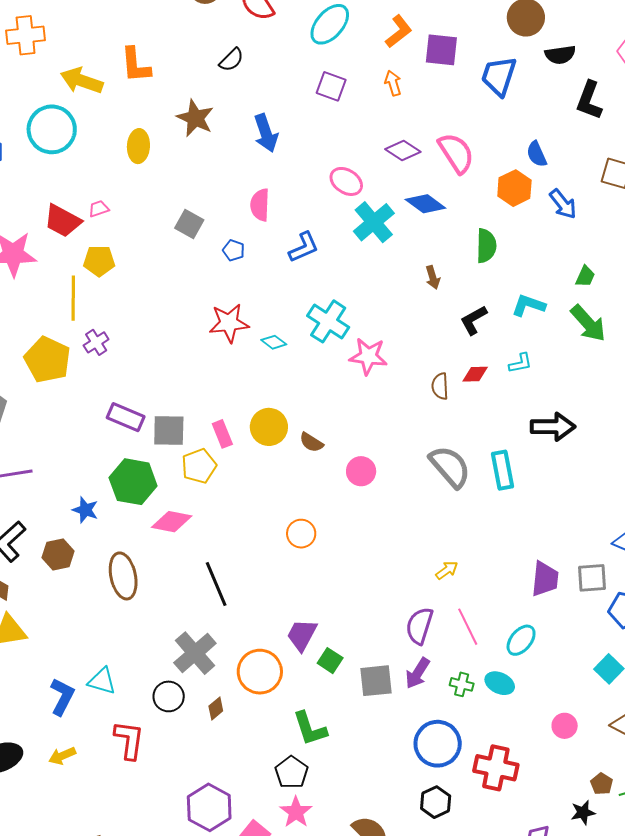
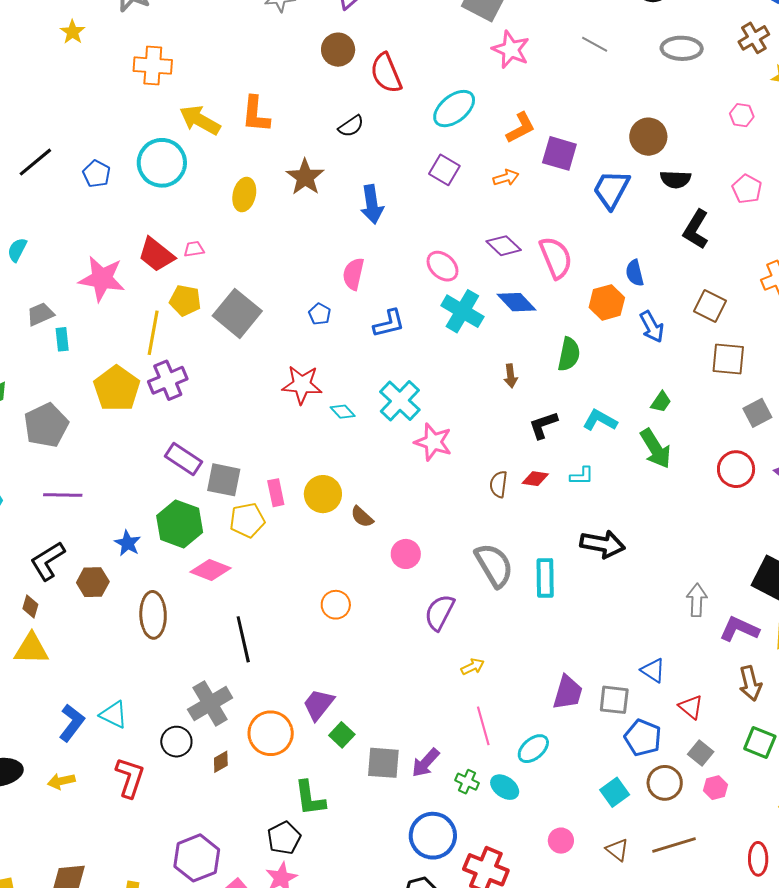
orange arrow: (393, 83) -> (506, 178), turned 80
cyan cross: (374, 222) -> (462, 311), turned -30
gray square: (189, 224) -> (237, 313), moved, size x1.6
purple cross: (96, 342) -> (168, 380), size x1.5
purple semicircle: (419, 626) -> (440, 612), moved

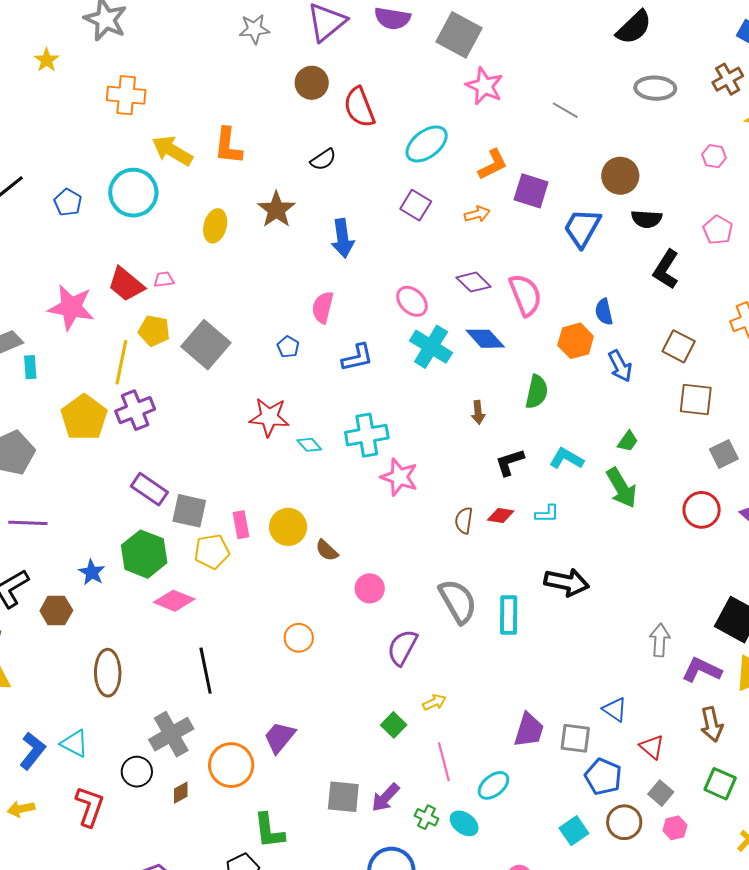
gray line: (595, 44) -> (565, 110), moved
cyan cross: (400, 401) -> (367, 435), turned 36
brown ellipse: (153, 615) -> (108, 673), moved
green square: (342, 735) -> (394, 725), moved

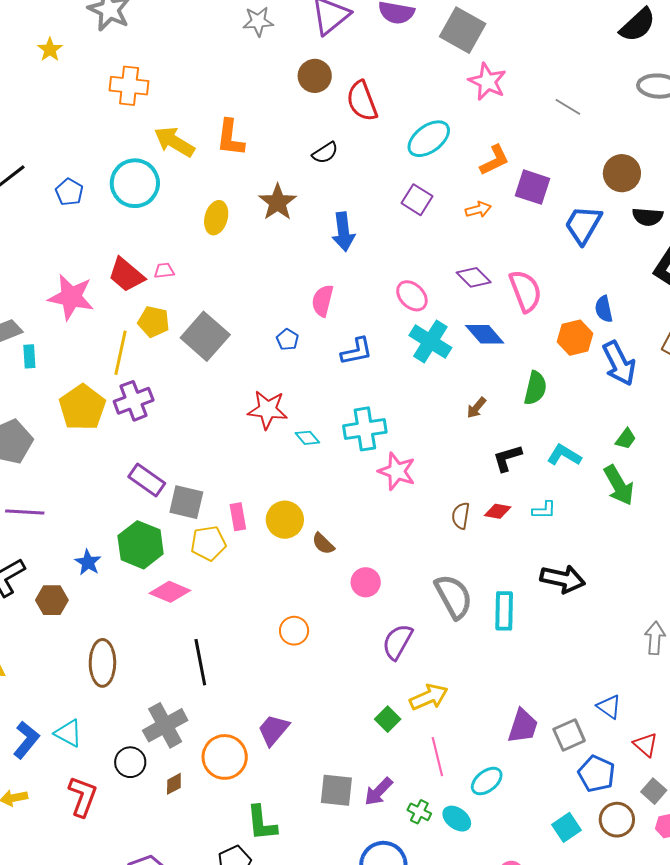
blue arrow: (620, 366) -> (619, 363), size x1.4
brown arrow: (478, 412) -> (476, 408), turned 45
yellow arrow: (434, 702) -> (429, 697), size x1.6
gray square: (575, 738) -> (569, 735), turned -32

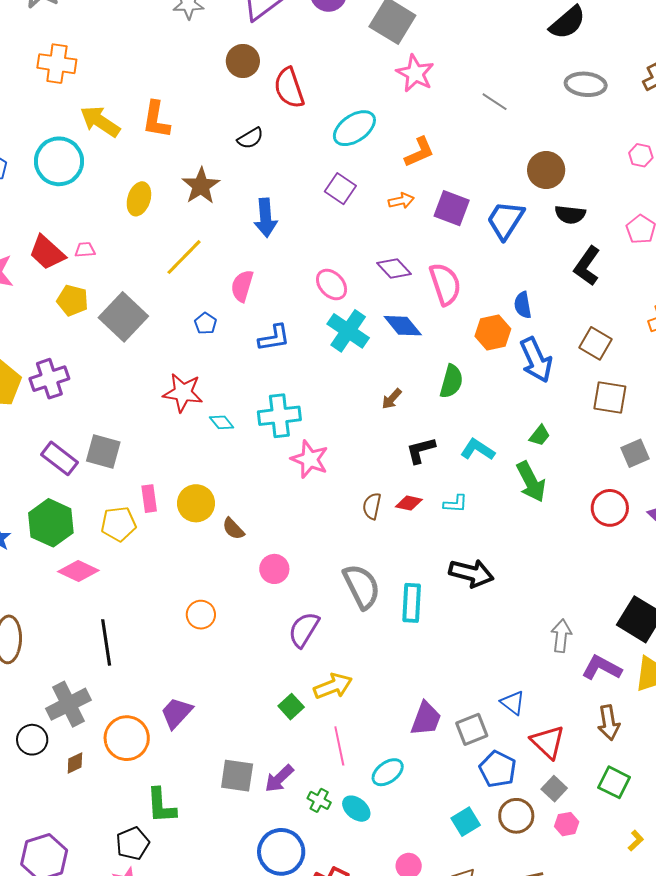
purple square: (532, 187) -> (452, 208), moved
yellow line: (120, 353) -> (184, 257), moved, turned 30
gray square: (186, 502) -> (103, 451), moved
red triangle: (646, 745) -> (548, 742), size x1.4

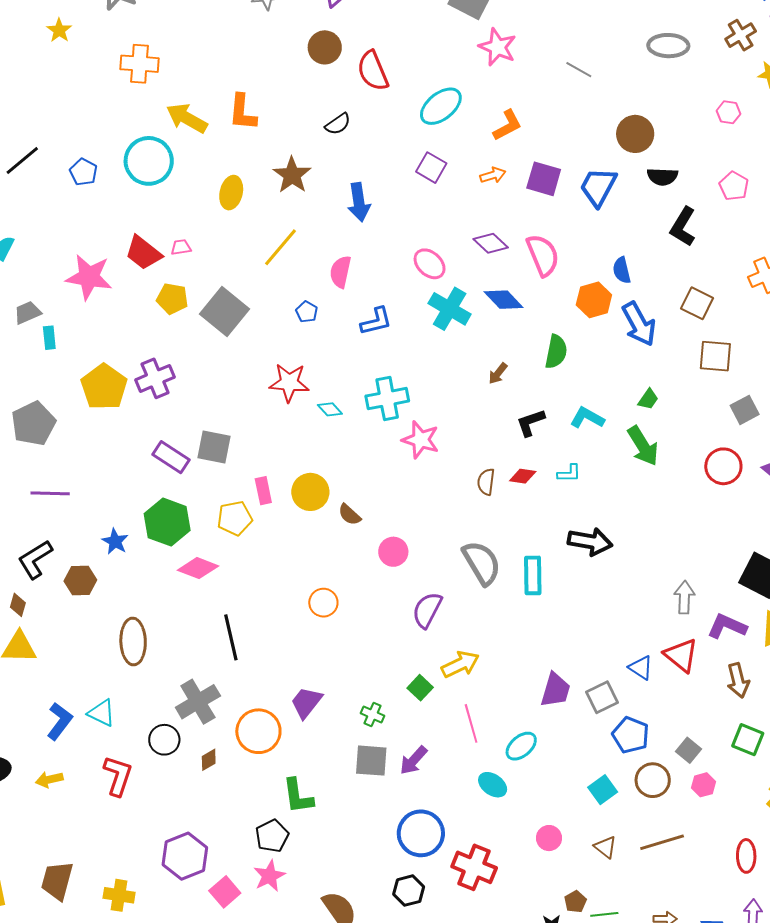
red triangle: (548, 742) -> (681, 655), moved
green cross: (319, 800) -> (372, 715), moved

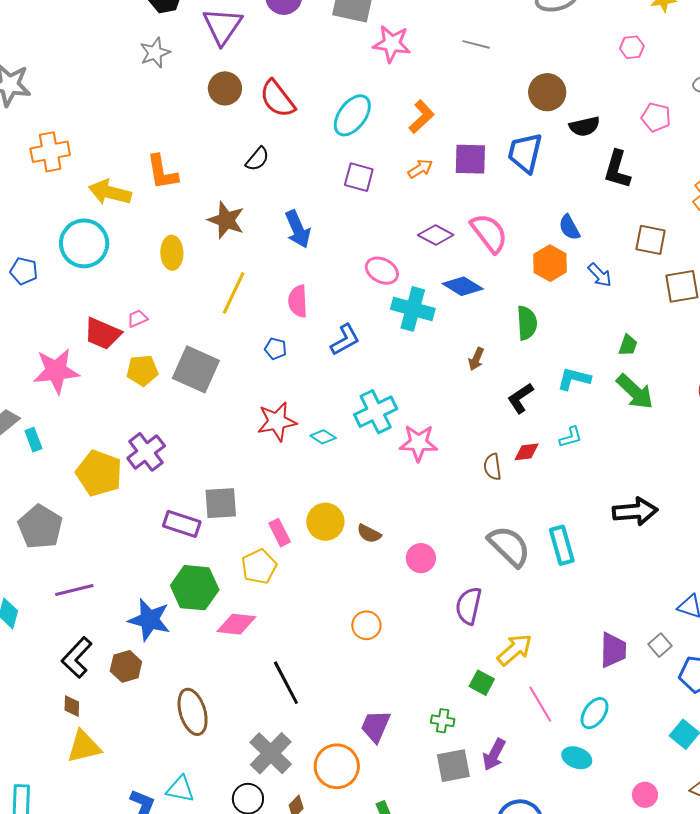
blue arrow: (639, 324) -> (600, 275), size x0.6
blue star: (115, 541) -> (149, 620), size x1.6
black arrow: (590, 542) -> (635, 511), moved
gray square: (602, 697) -> (660, 645), size x0.7

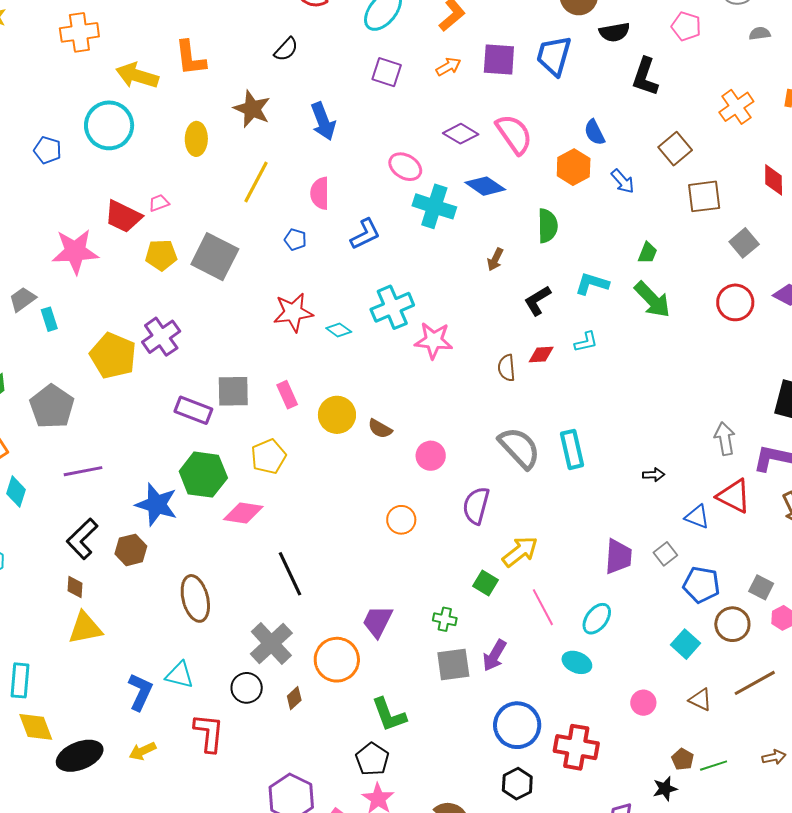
brown square: (651, 240) -> (675, 149), turned 36
black arrow: (635, 511) -> (654, 475), moved, size x0.5
pink rectangle: (280, 533) -> (287, 395), moved
orange circle: (366, 625) -> (401, 520), moved

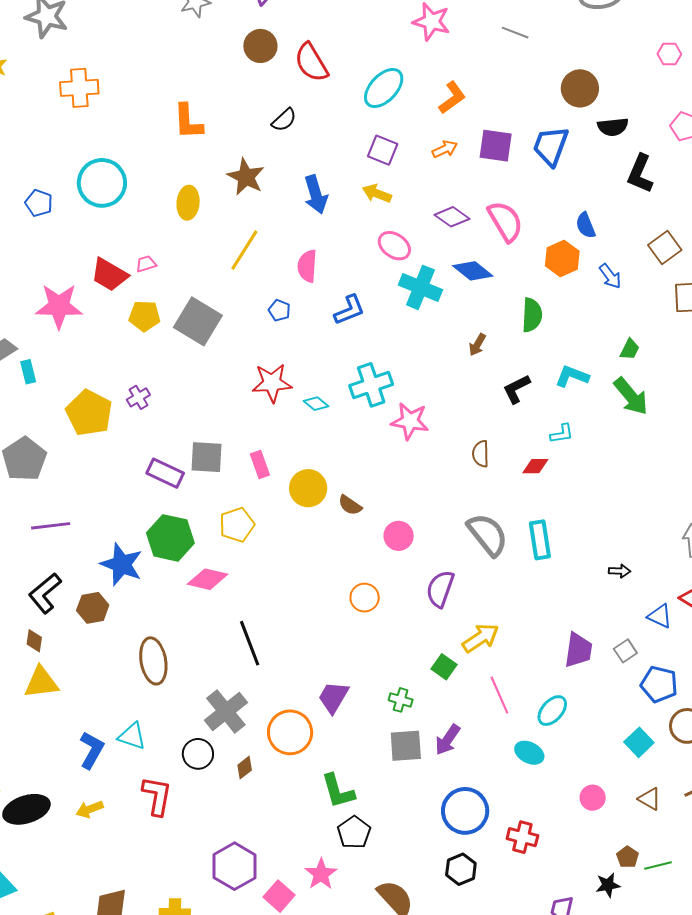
yellow arrow: (137, 76) -> (377, 193), moved, size x0.7
purple cross: (161, 337) -> (138, 397), size x0.6
red diamond: (541, 354) -> (535, 466), moved
red cross: (576, 747) -> (522, 837), size x0.7
black pentagon: (372, 759) -> (354, 832), moved

